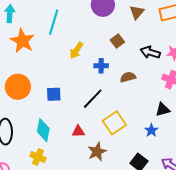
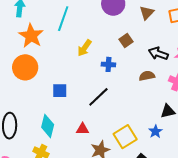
brown semicircle: (128, 77) -> (147, 76), moved
orange circle: (18, 87) -> (25, 67), moved
yellow square: (114, 123) -> (125, 137), moved

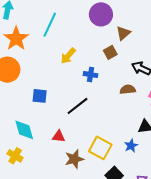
brown triangle: (147, 13) -> (123, 33), moved
cyan diamond: (48, 126) -> (24, 130), turned -35
yellow square: (125, 137) -> (100, 148), turned -35

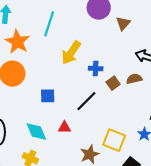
brown square: (110, 52) -> (113, 83), moved
yellow arrow: (68, 56) -> (71, 53), size x1.4
red triangle: (59, 136) -> (64, 127), moved

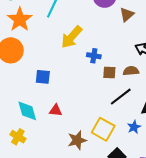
brown square: (113, 83) -> (109, 72), turned 32
black line: (86, 101) -> (121, 97), moved

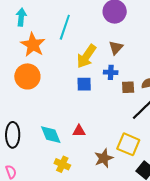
brown triangle: (127, 15) -> (116, 48), moved
blue square: (43, 77) -> (84, 84), moved
yellow cross: (18, 137) -> (62, 164), moved

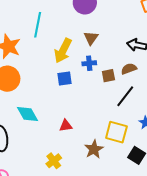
cyan diamond: (51, 135) -> (27, 114), moved
yellow cross: (62, 164) -> (54, 161), turned 35

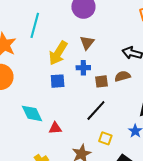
black line: (125, 96) -> (96, 111), moved
cyan diamond: (27, 114) -> (32, 113), moved
yellow square: (116, 132) -> (105, 138), size x0.6

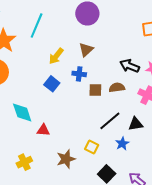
yellow arrow: (58, 53) -> (56, 56), size x0.7
blue square: (58, 81) -> (52, 84), turned 35
black line: (96, 111) -> (110, 121), moved

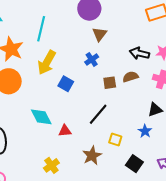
brown triangle: (86, 50) -> (99, 34), moved
yellow arrow: (56, 56) -> (47, 63), moved, size x1.4
blue cross: (79, 74) -> (92, 59), moved, turned -32
black line: (110, 121) -> (98, 114), moved

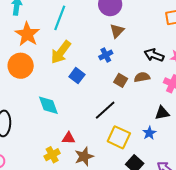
brown square: (110, 83) -> (121, 80), turned 32
red triangle: (65, 131) -> (69, 138), moved
yellow square: (115, 139) -> (119, 137), size x1.6
brown star: (92, 156) -> (84, 156), moved

